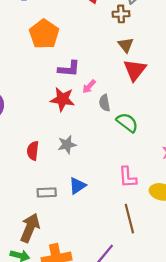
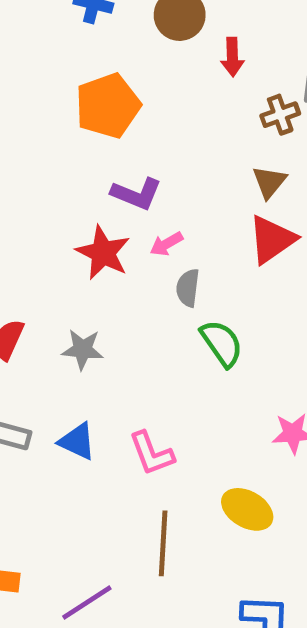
brown cross: (121, 14) -> (280, 115), turned -35
pink L-shape: (128, 177) -> (151, 453), moved, turned -35
blue triangle: (77, 186) -> (77, 441), turned 42

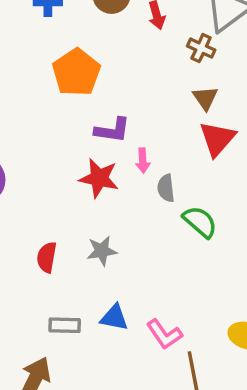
brown cross: (280, 115) -> (201, 48), turned -32
pink arrow: (166, 244) -> (143, 161), turned -50
pink L-shape: (151, 453) -> (164, 334), moved

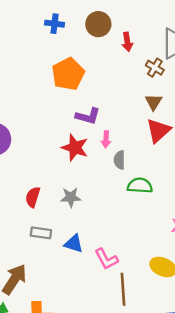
green semicircle: (200, 222) -> (140, 186), turned -45
gray rectangle: (65, 325) -> (41, 233), moved

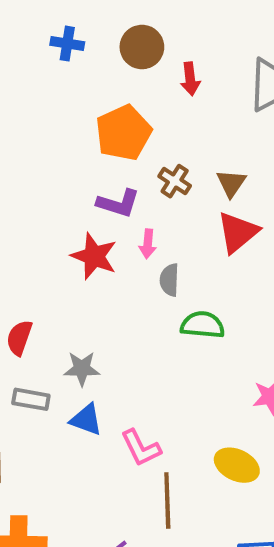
brown cross: (155, 68) -> (175, 181), moved
orange pentagon: (68, 74) -> (123, 133), moved
gray star: (71, 197) -> (82, 369), moved

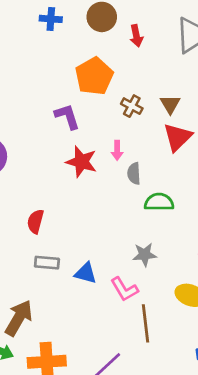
purple L-shape: (118, 203) -> (67, 116), moved, turned -120
gray star: (82, 369) -> (145, 255), moved

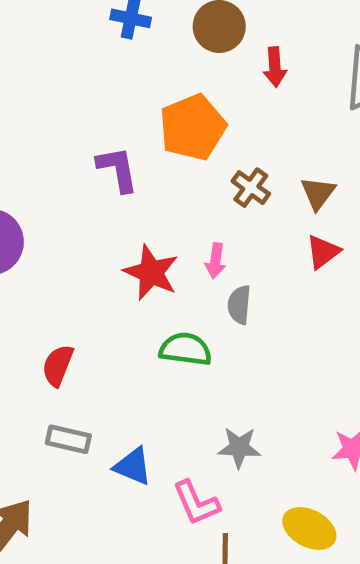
purple L-shape: (67, 116) -> (117, 169), moved
red triangle: (178, 137) -> (323, 252), size x0.7
green semicircle: (159, 202) -> (186, 349), moved

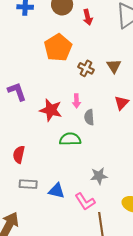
purple L-shape: (117, 169) -> (17, 92), moved
red triangle: (323, 252) -> (122, 103), moved

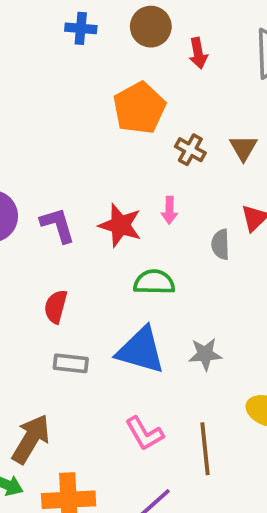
purple L-shape: (17, 92) -> (58, 225), moved
gray semicircle: (89, 117) -> (220, 244), moved
blue triangle: (56, 191) -> (141, 350), moved, size x1.6
pink L-shape: (85, 202) -> (144, 434), moved

